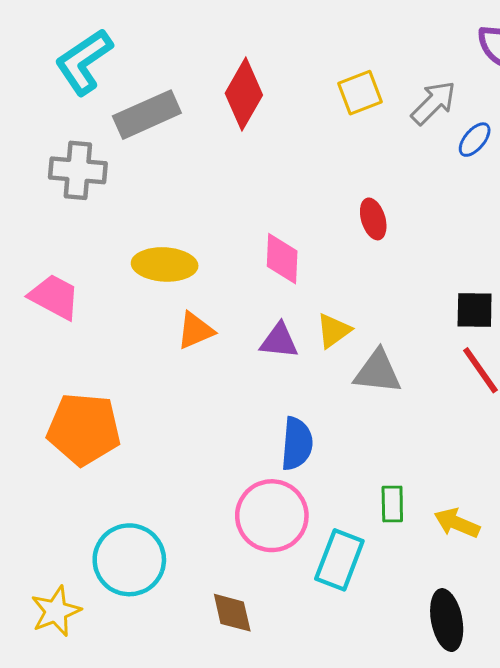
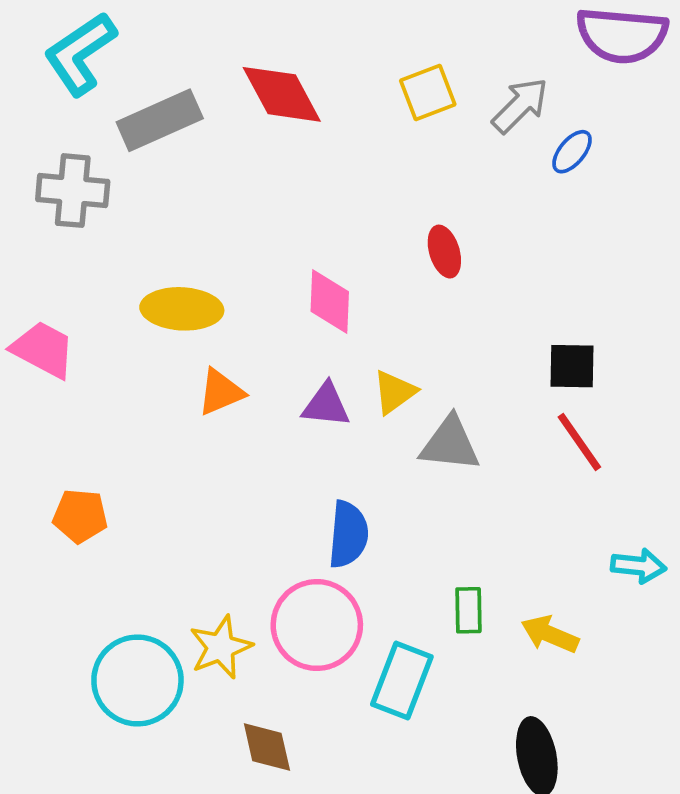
red diamond: (244, 94) -> (282, 94), turned -58
orange pentagon: (84, 429) -> (80, 516), size x0.6
yellow star: (56, 611) -> (221, 647), moved

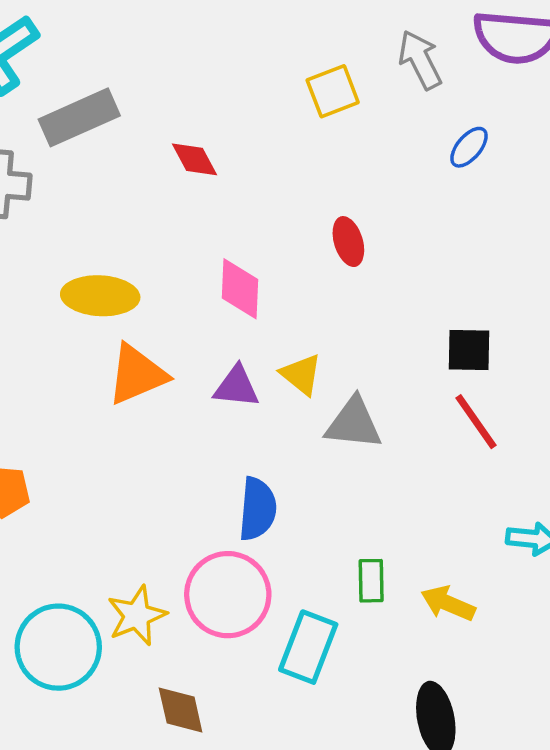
red diamond: (282, 94) -> (195, 159), moved, size x0.6
gray arrow: (520, 105) -> (420, 60), moved, turned -72
orange triangle: (221, 392) -> (137, 374), size x1.4
yellow triangle: (394, 392) -> (301, 374), turned -45

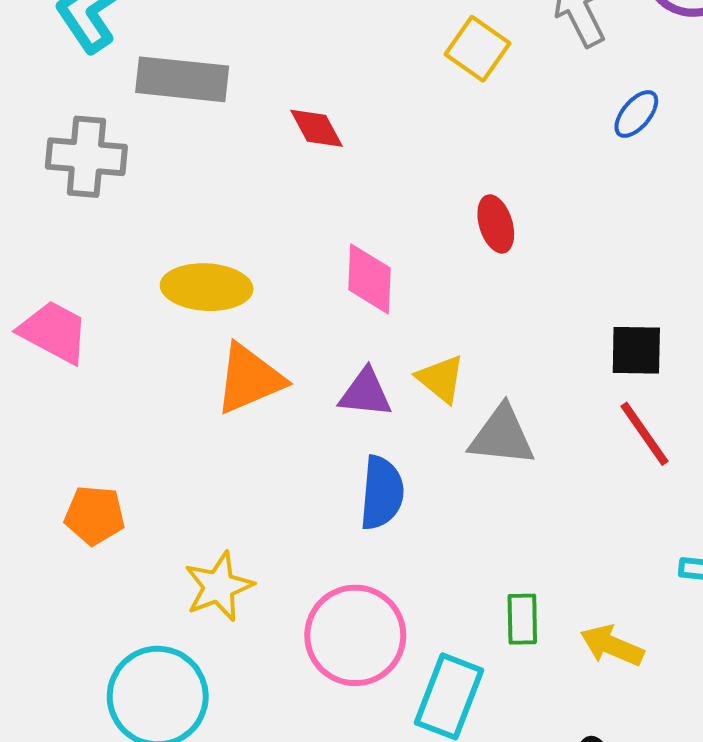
yellow square: (333, 91) -> (477, 49), turned -34
gray rectangle: (79, 117) -> (182, 79), turned 30
blue semicircle: (258, 509) -> (382, 493), moved
yellow star: (137, 616) -> (219, 587), moved

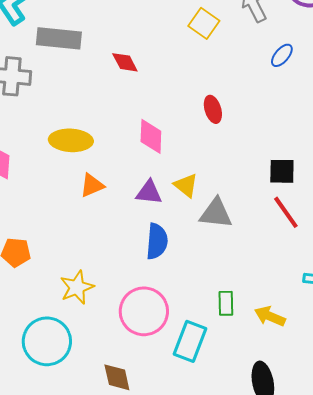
orange triangle: (249, 379) -> (92, 185), size x0.7

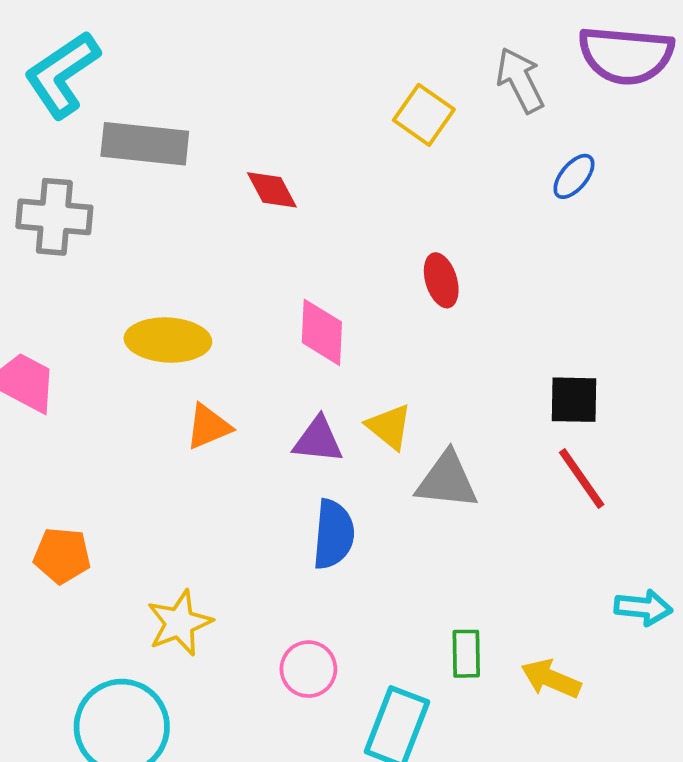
pink circle: (144, 311) -> (308, 669), size x0.6

